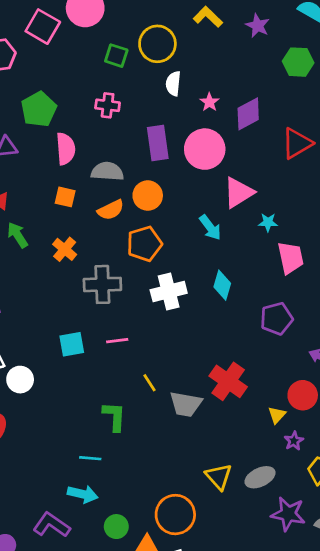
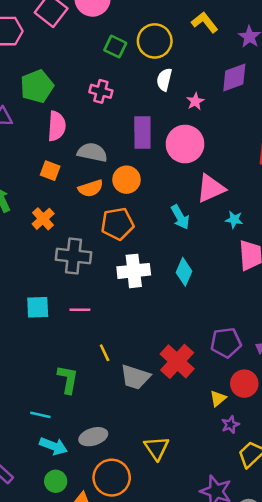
purple diamond: (248, 114) -> (234, 78), moved
purple pentagon: (277, 319) -> (226, 343), moved
gray ellipse: (260, 477) -> (93, 437), moved
cyan arrow: (83, 494) -> (53, 446), moved

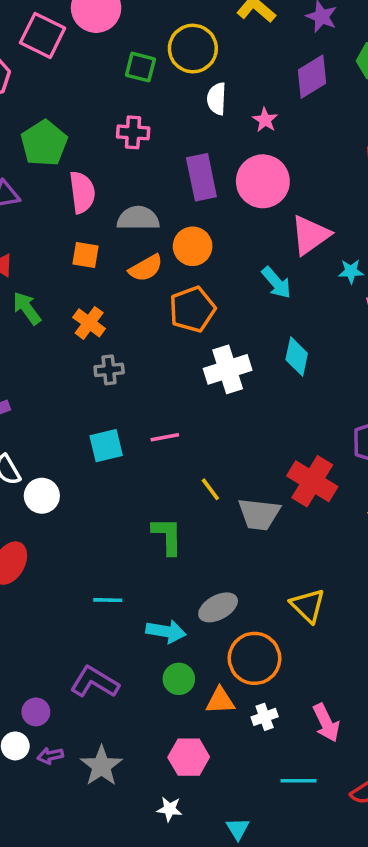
gray cross: (73, 256) -> (109, 370), moved, size x0.6
cyan line: (40, 415) -> (108, 600), moved

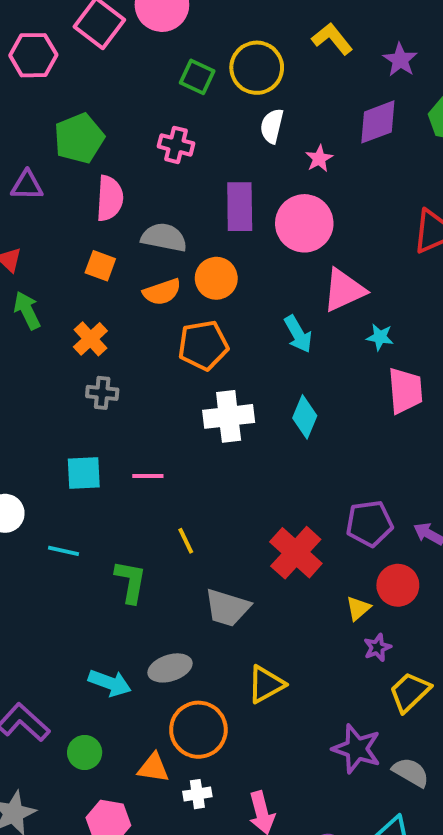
gray trapezoid: (259, 514) -> (227, 608), moved
cyan line: (108, 600) -> (64, 551), moved
yellow triangle: (308, 606) -> (266, 684), turned 36
green circle: (179, 679) -> (85, 752), moved

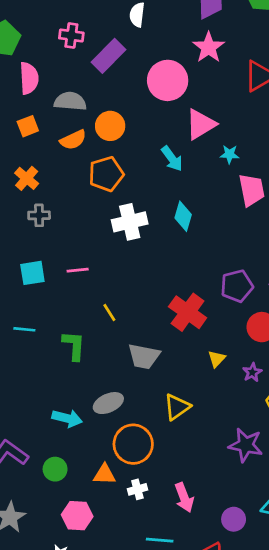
pink star: (319, 159) -> (209, 47), moved, size x1.6
purple rectangle: (240, 207) -> (108, 56), moved, turned 52
orange square: (100, 266) -> (28, 126), turned -35
yellow triangle: (358, 608) -> (217, 359), moved

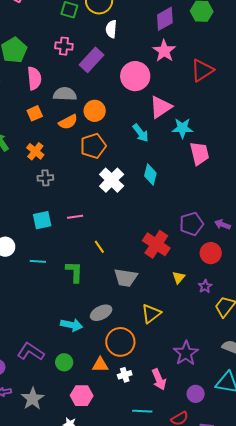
cyan star: (230, 154) -> (182, 128), size x1.5
white cross: (130, 222) -> (112, 180), turned -30
purple star: (246, 445) -> (186, 353), moved, turned 30

